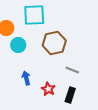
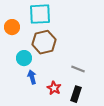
brown hexagon: (54, 43) -> (44, 42), moved
cyan circle: (18, 45) -> (24, 58), moved

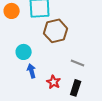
orange circle: (12, 27) -> (12, 11), moved
brown hexagon: (44, 42) -> (56, 31), moved

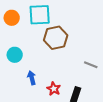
cyan circle: (24, 52) -> (15, 55), moved
gray line: (78, 63) -> (91, 65), moved

